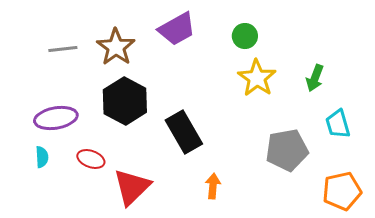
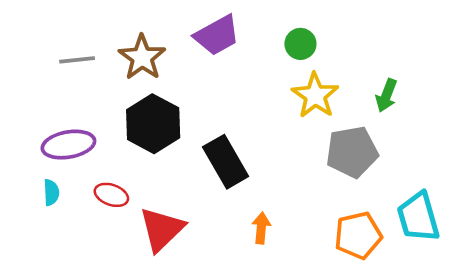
cyan trapezoid: (338, 124) -> (418, 217), moved, size x1.4
gray pentagon: (287, 150) -> (352, 152), moved
orange pentagon: (342, 191) -> (358, 235), moved

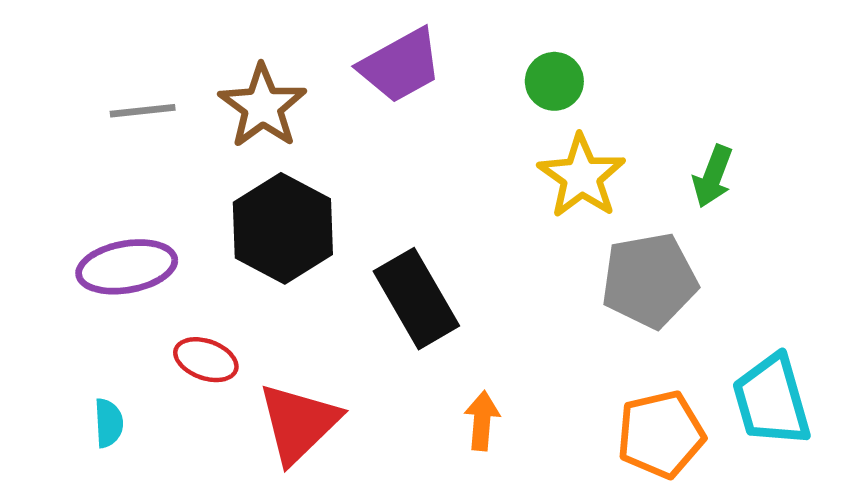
cyan semicircle: (51, 192) -> (109, 423), moved

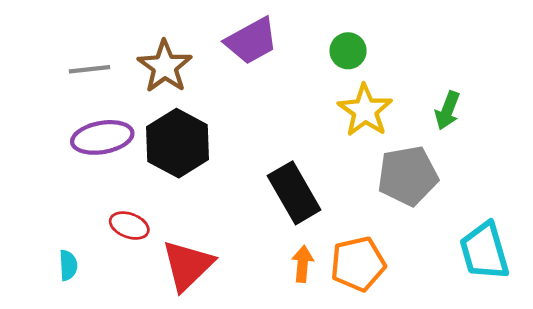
purple ellipse: (127, 267) -> (102, 137), moved
black rectangle: (416, 299) -> (294, 193), moved
orange pentagon: (661, 434) -> (358, 264), moved

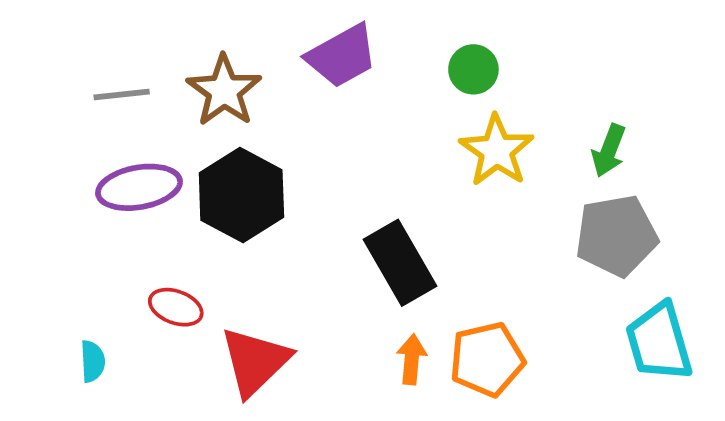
gray pentagon: (408, 176) -> (616, 236), moved

